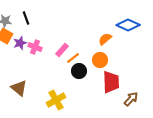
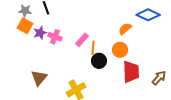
orange line: (73, 58) -> (93, 48), turned -48
brown triangle: (19, 88) -> (39, 78), turned 30
brown arrow: (131, 99) -> (159, 78), moved

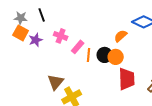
pink cross: (55, 37) -> (61, 36), moved
black circle: (99, 61) -> (105, 55), moved
brown triangle: (39, 78) -> (56, 82), moved

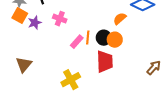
pink rectangle: (78, 47) -> (77, 42), moved
red trapezoid: (127, 79) -> (105, 62), moved
brown triangle: (56, 82) -> (24, 65), moved

